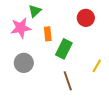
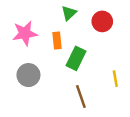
green triangle: (35, 11) -> (69, 13), moved
yellow line: (97, 66) -> (115, 79), turned -40

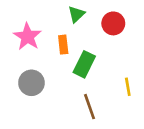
pink star: (25, 33) -> (28, 37), turned -30

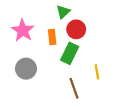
red circle: (113, 23) -> (76, 29), moved
yellow line: (128, 87) -> (97, 72), moved

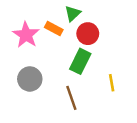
orange rectangle: (52, 37) -> (54, 29), moved, turned -56
brown line: (74, 88) -> (71, 98), moved

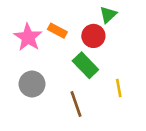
green triangle: (73, 13) -> (108, 15), moved
green rectangle: (80, 61) -> (85, 65), turned -70

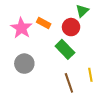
yellow line: (119, 88) -> (90, 75), moved
brown line: (76, 104) -> (69, 83), moved

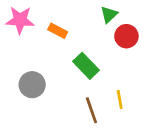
red circle: (71, 27) -> (126, 36), moved
pink star: (21, 28) -> (20, 20), moved, turned -30

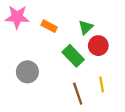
green triangle: (109, 15) -> (86, 27), moved
red circle: (126, 36) -> (98, 46), moved

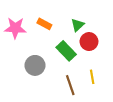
pink star: (17, 17) -> (15, 28), moved
gray circle: (27, 72) -> (35, 65), moved

